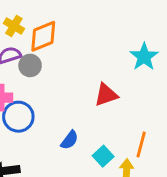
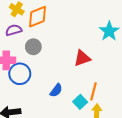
gray circle: (30, 65) -> (33, 47), moved
orange line: (141, 144) -> (94, 91), moved

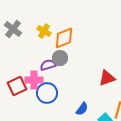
purple semicircle: (14, 30) -> (48, 65), moved
gray circle: (33, 47) -> (60, 58), moved

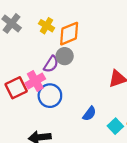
purple semicircle: (48, 65) -> (51, 64), turned 140
pink cross: (34, 80) -> (35, 81), turned -30

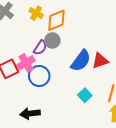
blue semicircle: (89, 114) -> (81, 61), moved, size x1.6
cyan square: (115, 126) -> (85, 95), moved

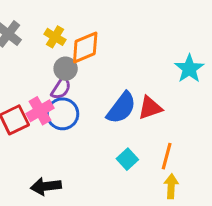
gray circle: (52, 40) -> (66, 69), moved
blue circle: (39, 76) -> (63, 114), moved

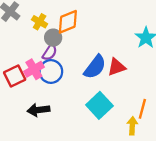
yellow cross: (55, 37) -> (40, 22), moved
orange line: (167, 156) -> (142, 109), moved
cyan square: (127, 159) -> (99, 105), size x1.6
black arrow: (46, 186) -> (38, 110), moved

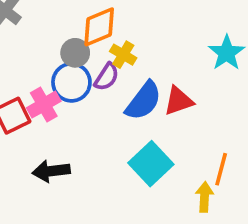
yellow cross: (40, 22) -> (123, 55), moved
purple semicircle: (50, 52) -> (107, 77), moved
blue circle: (51, 71) -> (71, 82), moved

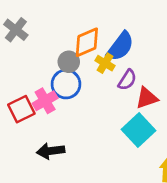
purple semicircle: (107, 77) -> (127, 80), moved
blue semicircle: (144, 101) -> (120, 46), moved
cyan square: (151, 164) -> (138, 130), moved

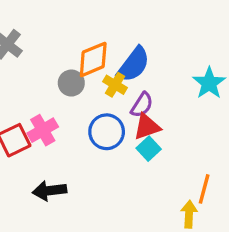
blue circle: (66, 84) -> (107, 132), moved
red triangle: (147, 98) -> (147, 127), moved
cyan square: (138, 130) -> (149, 149), moved, size x0.6

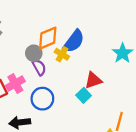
purple semicircle: (142, 105) -> (39, 67), moved, turned -63
red triangle: (147, 127) -> (93, 80), moved
blue circle: (107, 132) -> (42, 99), moved

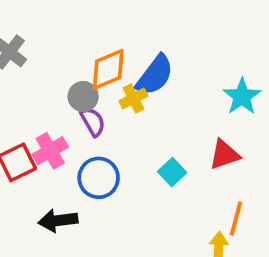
yellow cross: (62, 54) -> (133, 98), turned 32
red triangle: (93, 80) -> (224, 155), moved

